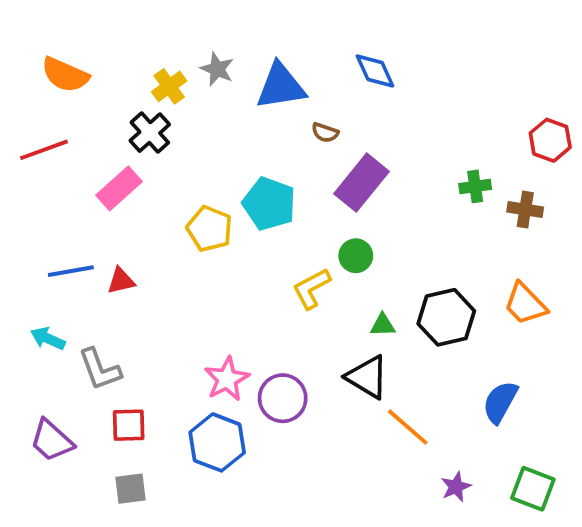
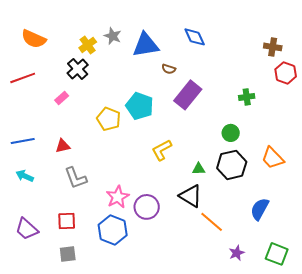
pink rectangle: (119, 188) -> (62, 98), size x0.6
brown cross: (525, 210) -> (273, 47), moved
green circle: (356, 256) -> (231, 133), moved
blue line: (71, 271) -> (23, 141), moved
gray L-shape: (100, 369) -> (76, 178), moved

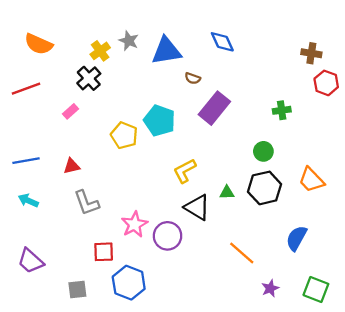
black triangle: (191, 196) -> (197, 207), moved
red square: (67, 221) -> (104, 252), moved
blue hexagon: (113, 230) -> (129, 283), moved

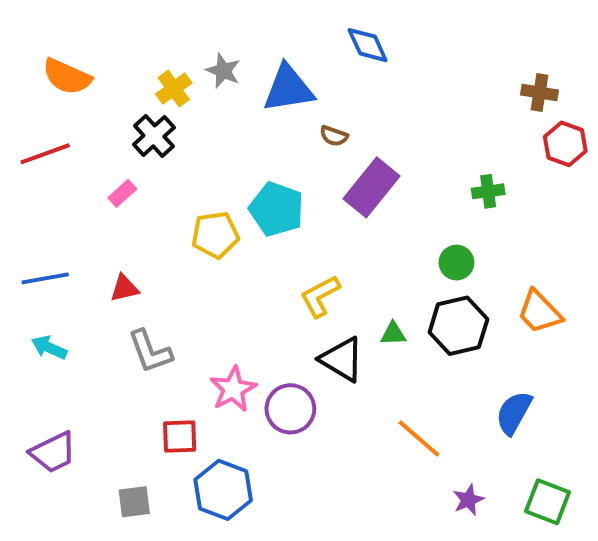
blue diamond: (222, 42) -> (368, 45), moved
yellow pentagon: (124, 135) -> (215, 235), turned -30
purple trapezoid: (31, 261) -> (53, 452), turned -68

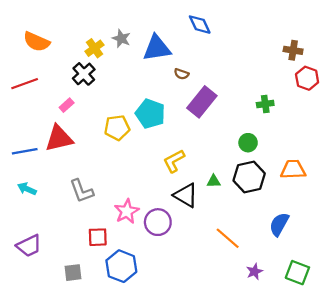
red triangle: (124, 288) -> (59, 138), moved, size x1.8
orange trapezoid: (540, 312) -> (293, 170), turned 132

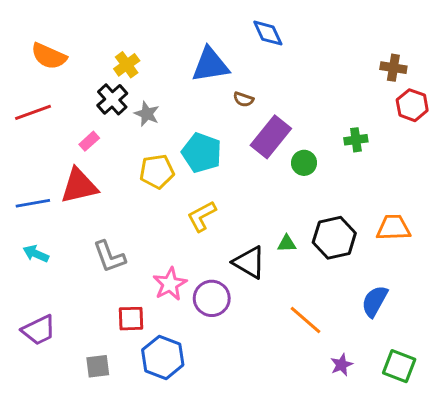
gray star: (121, 39) -> (147, 114), moved
green circle: (248, 143) -> (304, 163), moved
yellow L-shape: (174, 161) -> (202, 216), moved

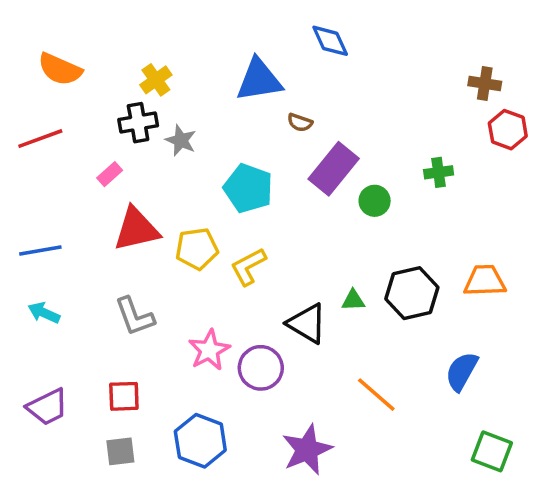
black cross: (112, 99) -> (138, 123), turned 32
yellow pentagon: (157, 171) -> (197, 249), moved
red triangle: (79, 186) -> (136, 229), moved
red square: (131, 319) -> (124, 396), moved
purple star: (341, 365) -> (307, 450), moved, size x1.8

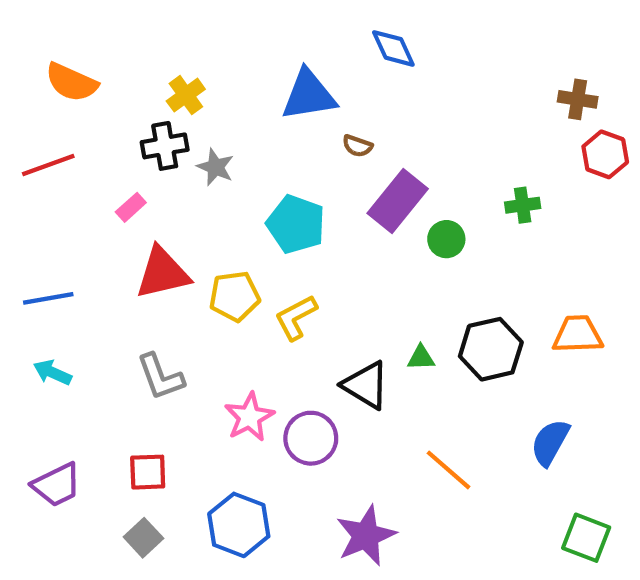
gray square: (120, 451) -> (143, 538), turned -36

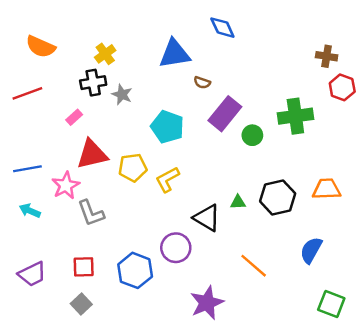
green cross: (523, 205) -> (295, 116), size x1.8
pink star: (249, 417) -> (66, 185), moved
blue hexagon: (239, 525) -> (135, 270), moved

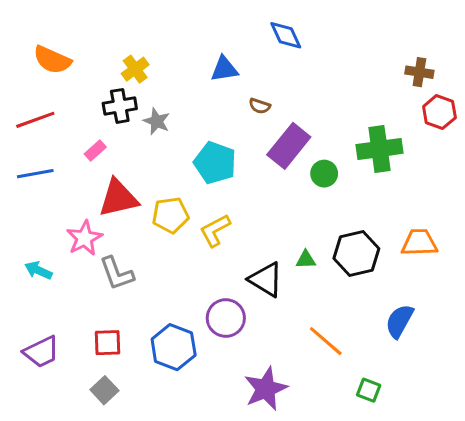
blue triangle: (175, 54) -> (224, 69), size x0.7
blue line: (27, 169) -> (35, 174), moved
green square: (331, 304) -> (369, 390), moved, size x0.7

